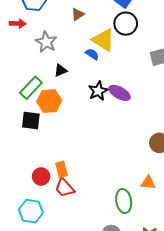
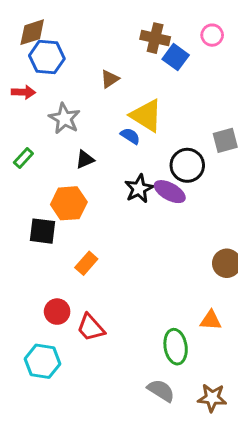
black circle: (126, 24) -> (187, 165), moved
green rectangle: (31, 88) -> (23, 158), moved, size x0.6
orange rectangle: (61, 169) -> (86, 263), moved, turned 56

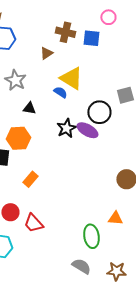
pink circle: (212, 35) -> (108, 17), moved
brown cross: (155, 38) -> (65, 32), moved
blue square: (176, 57) -> (91, 38), turned -30
black triangle: (85, 159) -> (29, 108), turned 32

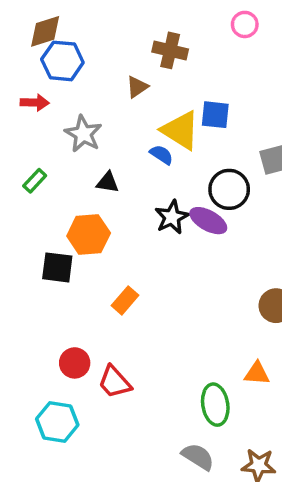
blue square: (91, 38) -> (215, 115), moved
orange rectangle: (30, 179) -> (125, 300), moved

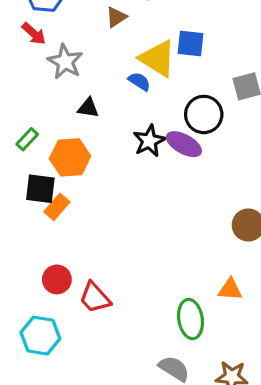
red arrow: (35, 103) -> (34, 34), moved, turned 40
green rectangle: (35, 181) -> (27, 139), moved
orange rectangle: (125, 300) -> (57, 207), moved

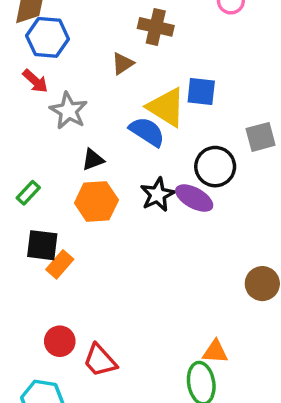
blue semicircle: (139, 81) -> (147, 132), size x1.5
black triangle: (88, 108) -> (93, 160), turned -30
orange hexagon: (70, 157) -> (96, 202), moved
orange triangle: (230, 289) -> (215, 352), moved

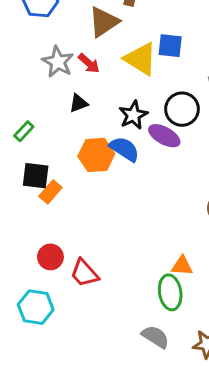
brown triangle: (123, 64) -> (104, 22), size x1.6
red arrow: (35, 81) -> (89, 63), moved
blue semicircle: (147, 132) -> (124, 149), moved
black star: (158, 195) -> (133, 115), moved
orange hexagon: (96, 202) -> (96, 155), moved

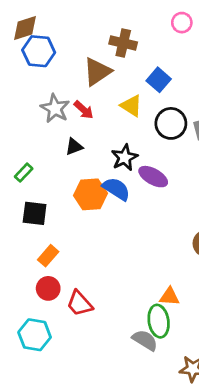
blue square: (170, 46) -> (159, 80), moved, turned 35
yellow triangle: (141, 59) -> (131, 106), size x0.7
black circle: (182, 109) -> (171, 123), moved
orange rectangle: (50, 192) -> (48, 256), moved
gray semicircle: (155, 337) -> (145, 340), moved

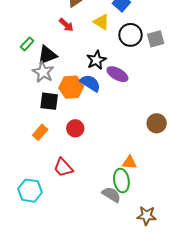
gray star: (55, 108) -> (43, 72), moved
black triangle: (74, 147) -> (47, 55), moved, size x1.5
green rectangle: (24, 173) -> (27, 44), moved
black square: (35, 213) -> (49, 101), moved
red circle: (48, 288) -> (75, 128), moved

